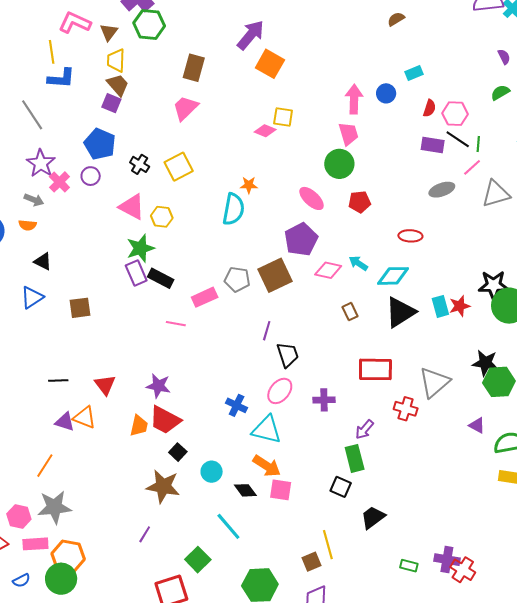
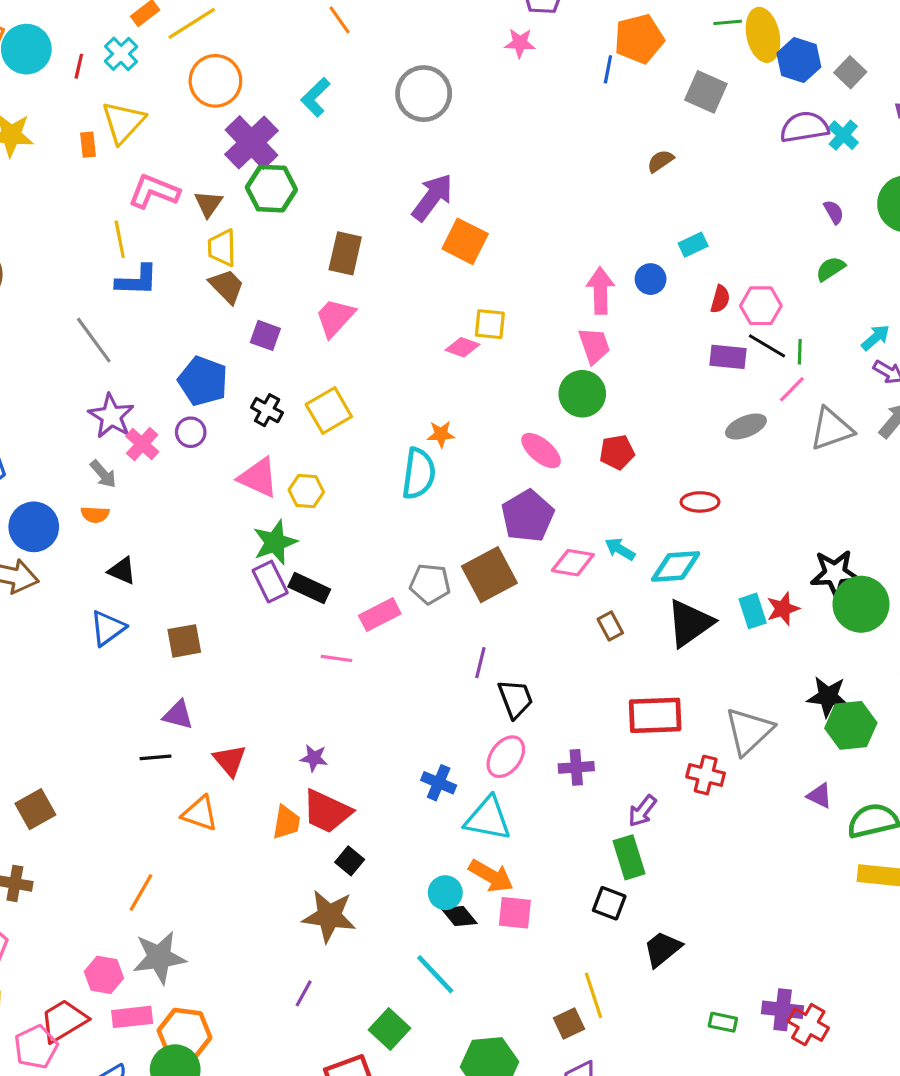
purple square: (111, 103) -> (265, 335), moved
gray arrow: (34, 200) -> (103, 474), turned 30
purple star: (158, 386) -> (314, 758), size x0.7
purple triangle: (65, 422) -> (178, 715), moved
cyan circle: (212, 472) -> (445, 893), moved

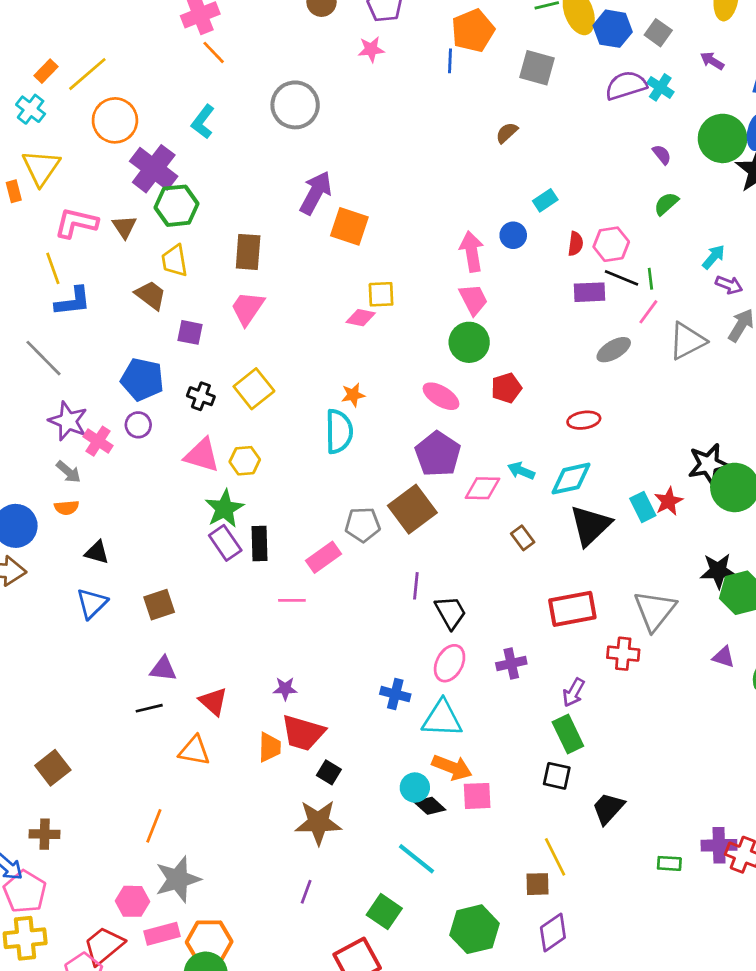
yellow trapezoid: (222, 248) -> (175, 261), moved
black rectangle: (309, 588) -> (260, 543), turned 72
brown square: (569, 1024) -> (538, 884), turned 32

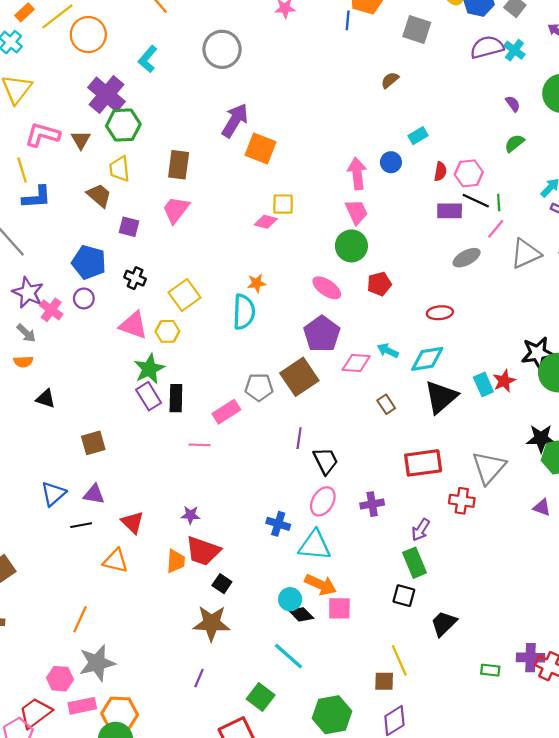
orange circle: (115, 120) -> (88, 35), moved
yellow square: (254, 389) -> (185, 295), moved
blue triangle: (92, 603) -> (53, 494), moved

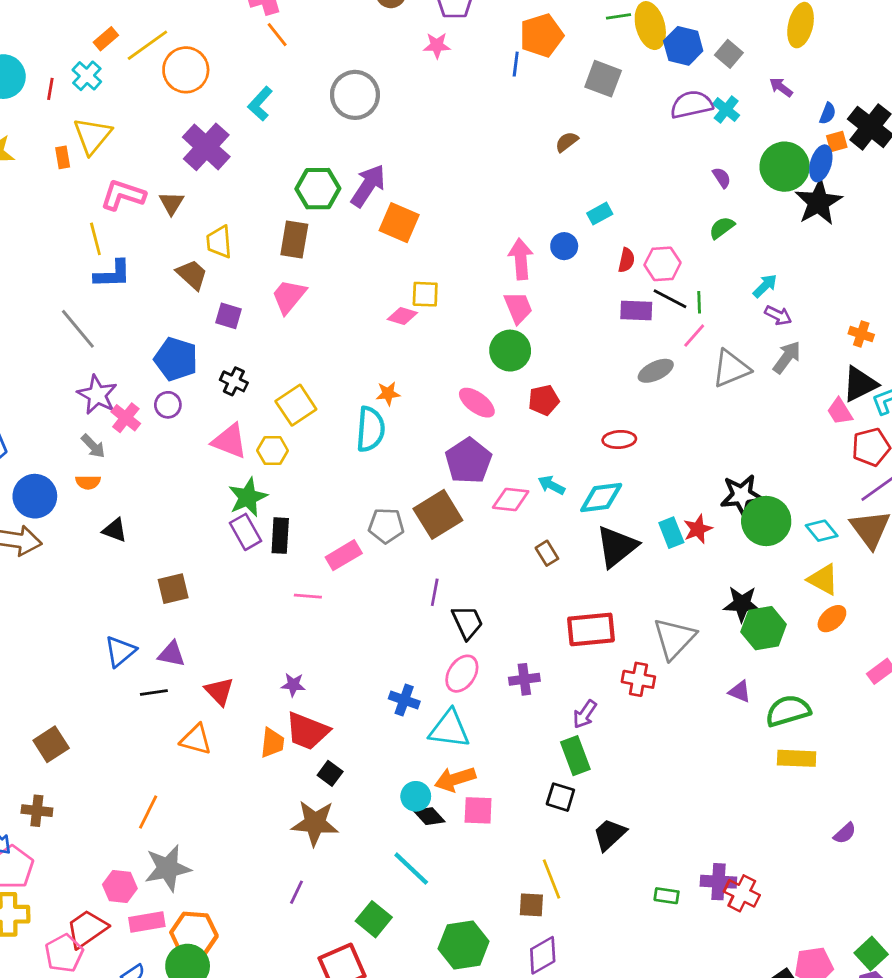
green hexagon: (123, 125) -> (318, 189), moved
orange arrow: (321, 585) -> (455, 779), turned 136

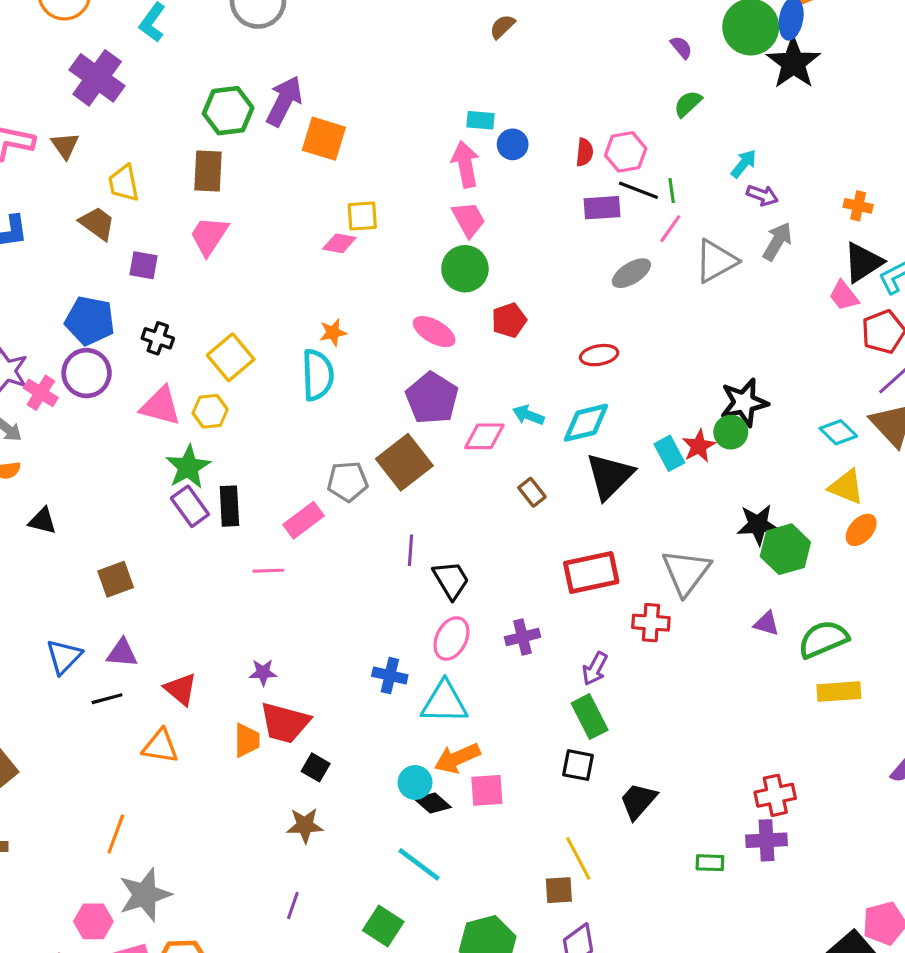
cyan rectangle: (600, 214) -> (480, 120), moved, turned 40
purple circle: (168, 405) -> (87, 373), size x1.6
green circle: (766, 521) -> (731, 432), moved, size x0.6
brown star: (315, 823) -> (305, 825), size x0.7
red cross: (742, 893) -> (775, 795), moved, turned -32

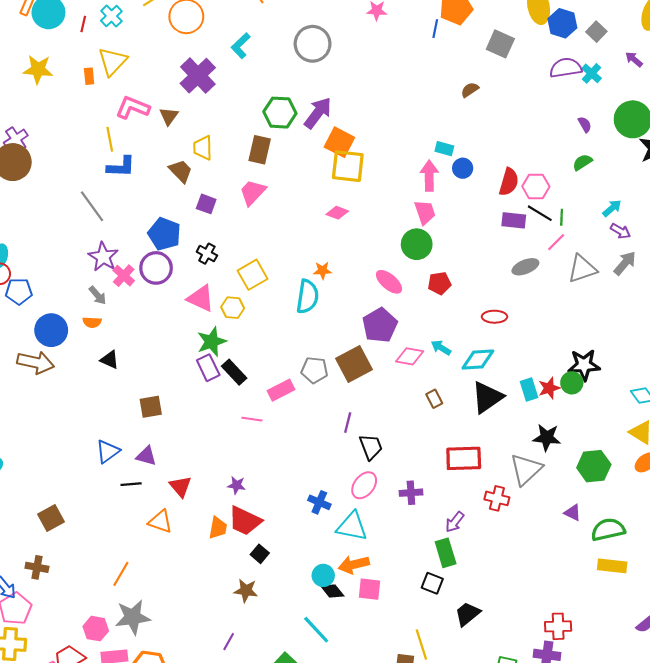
red semicircle: (584, 152) -> (509, 182), size x1.5
yellow square: (362, 216) -> (348, 166), moved, size x1.6
black rectangle: (229, 506) -> (234, 372), turned -50
black star: (758, 525) -> (547, 438), moved

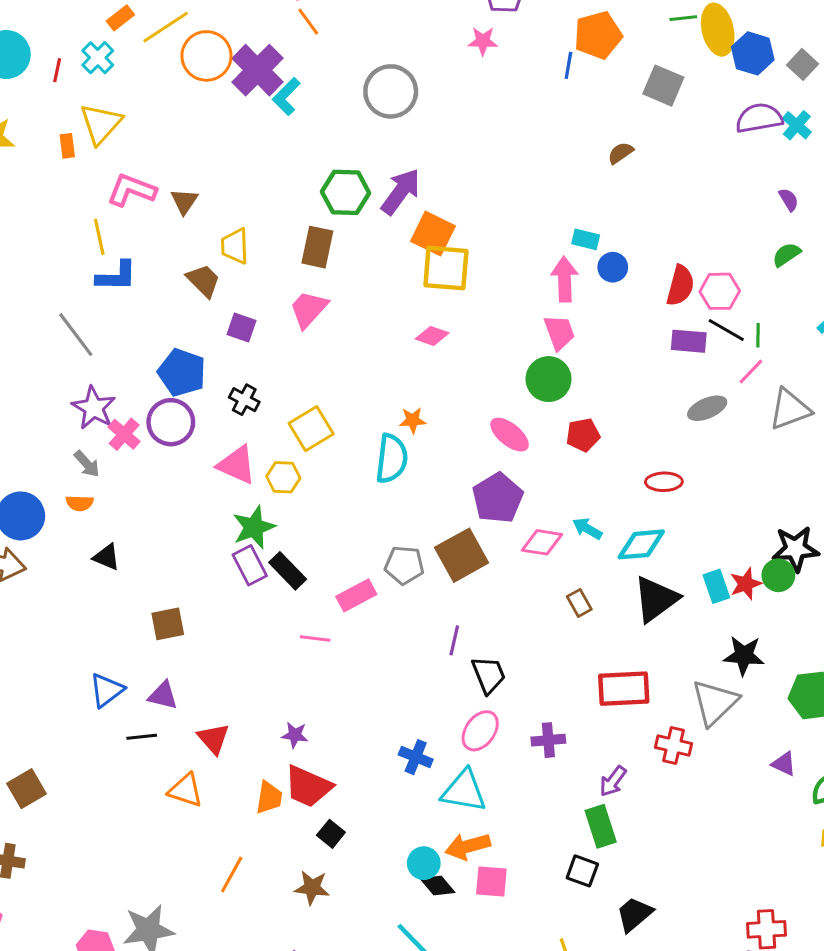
purple cross: (198, 76) -> (258, 70), moved
orange line: (121, 574) -> (232, 875), moved

